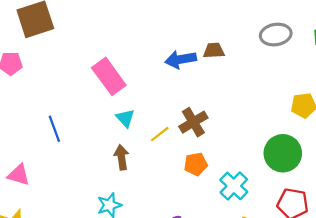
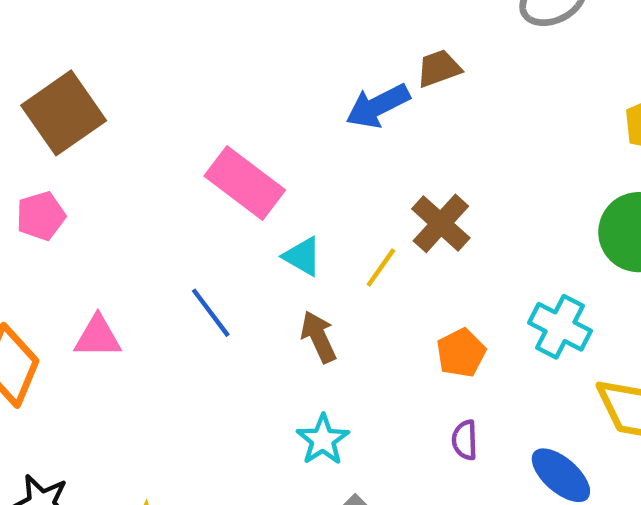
blue line: (54, 129) -> (211, 313), moved
orange pentagon: (196, 164) -> (461, 353), moved
pink triangle: (19, 175) -> (98, 337), moved

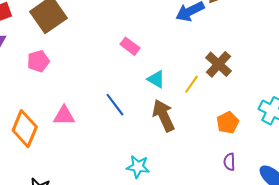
pink rectangle: (245, 183) -> (130, 46), size x0.6
brown arrow: (319, 337) -> (163, 115), size x1.4
cyan star: (323, 440) -> (138, 167), moved, turned -30

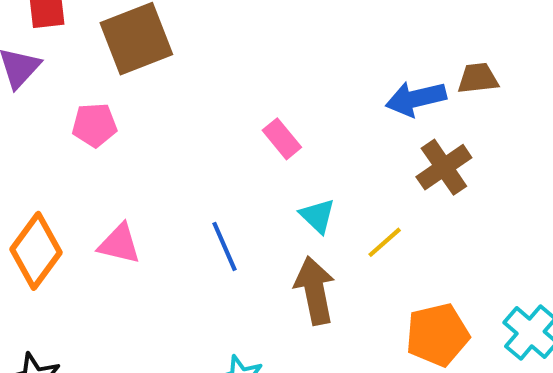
brown cross: (218, 64) -> (444, 167), moved
orange pentagon: (228, 123) -> (437, 335), size x1.4

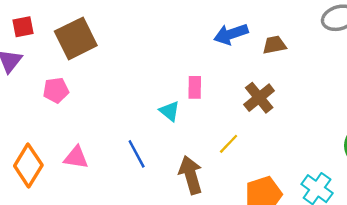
blue arrow: (416, 99) -> (231, 34), moved
pink rectangle: (282, 139) -> (195, 87), moved, turned 45
cyan triangle: (317, 216) -> (170, 111), moved

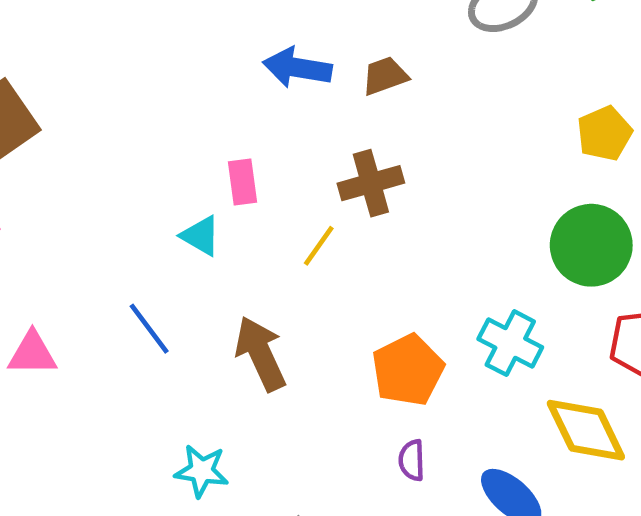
blue arrow: (231, 34) -> (297, 68), turned 36
brown cross: (259, 98) -> (371, 183), turned 32
yellow line: (229, 144) -> (319, 246), moved

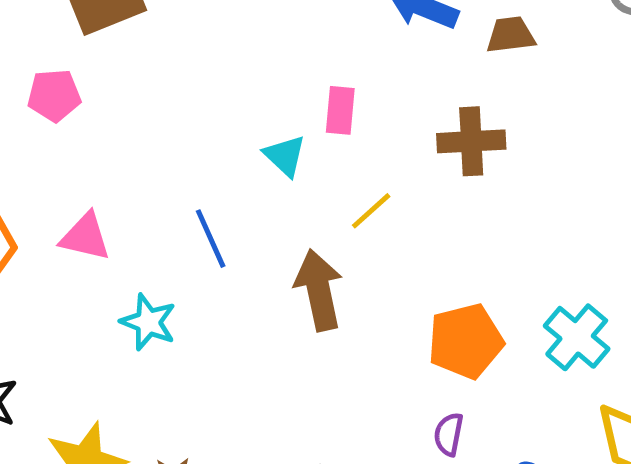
yellow line: (319, 246) -> (371, 211), moved
cyan star: (202, 471) -> (148, 322), moved

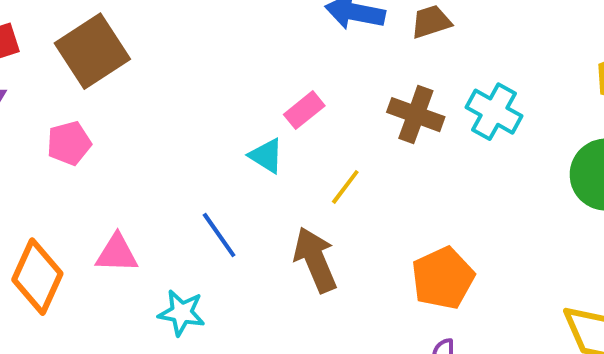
pink rectangle: (340, 110) -> (304, 110), turned 57
brown cross: (471, 141) -> (416, 115), turned 34
cyan cross: (577, 337) -> (494, 112), moved

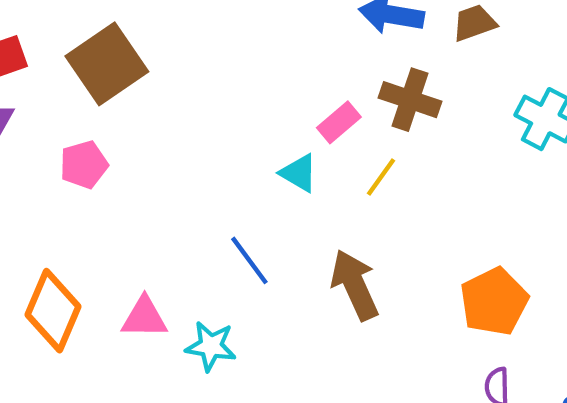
brown cross: (416, 115) -> (410, 100), moved
yellow line: (345, 187) -> (381, 177), moved
pink triangle: (117, 253) -> (144, 318), moved

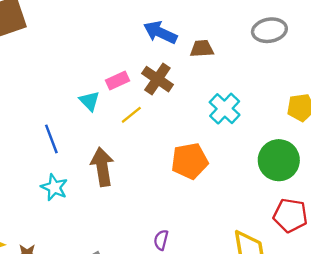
orange pentagon: (494, 301) -> (190, 161), moved
cyan star: (211, 346) -> (54, 187), moved

